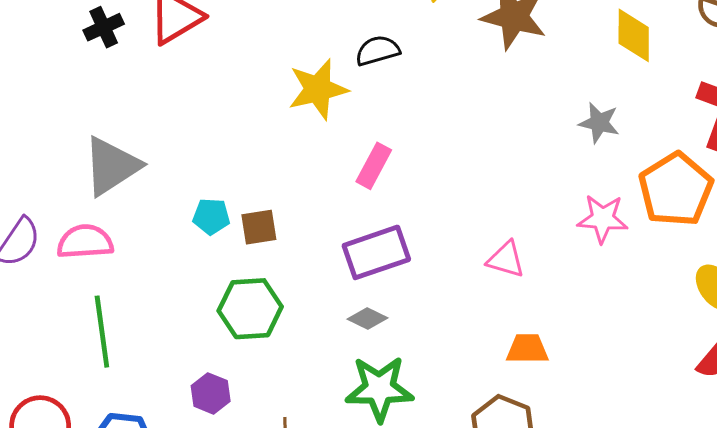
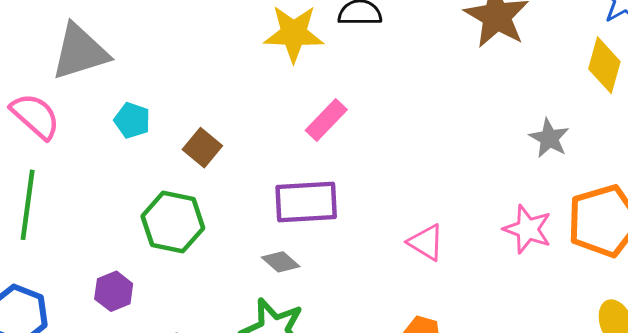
cyan pentagon: (211, 216) -> (132, 120), moved
brown square: (259, 227) -> (202, 148), turned 33
pink semicircle: (85, 242) -> (35, 116), turned 30

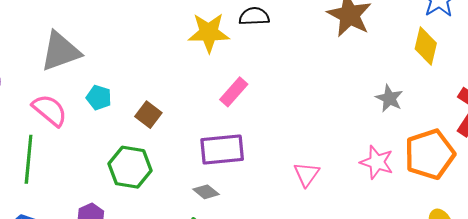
pink semicircle: (35, 116) -> (50, 110), moved
pink triangle: (426, 242) -> (307, 174), turned 36

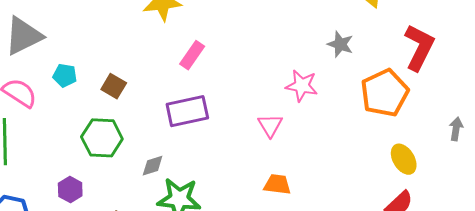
pink star: (377, 162) -> (302, 86), moved
gray diamond: (206, 192) -> (153, 166), moved, turned -50

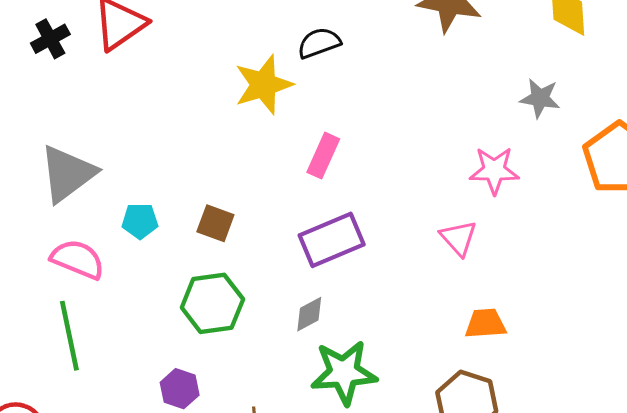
gray diamond: (153, 166) -> (309, 314), moved

